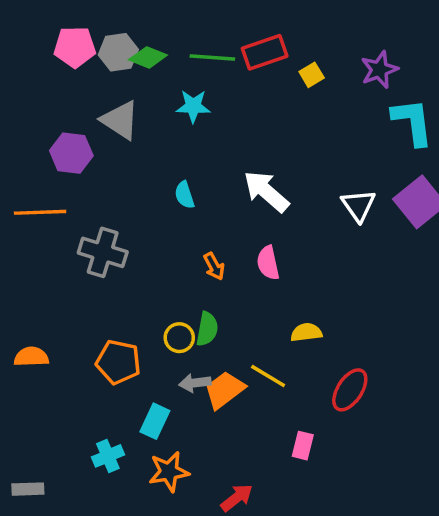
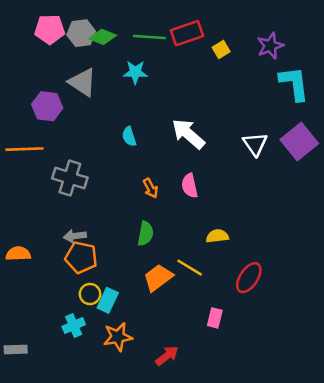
yellow circle: (179, 338) -> (90, 294), moved
gray arrow: (195, 383) -> (75, 236), moved

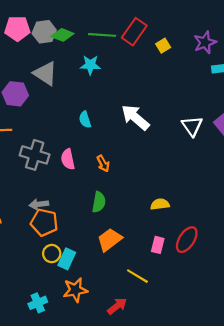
red rectangle: (187, 33) -> (134, 32), turned -36
pink semicircle: (190, 186) -> (68, 159), moved
yellow line: (190, 268) -> (137, 276), moved
pink rectangle: (215, 318) -> (158, 245), moved
cyan cross: (74, 326) -> (38, 303), moved

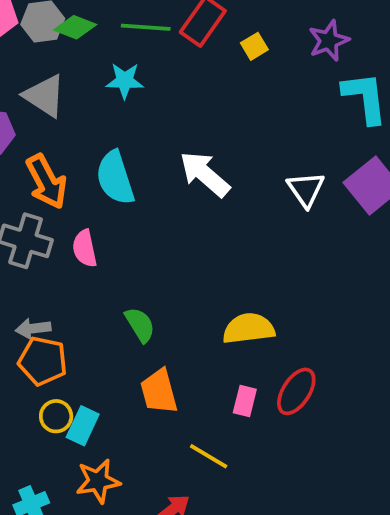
cyan semicircle: (85, 120) -> (115, 178), size x1.8
orange arrow: (103, 164) -> (46, 182), moved, size x1.8
green semicircle: (99, 202) -> (140, 325), turned -42
yellow semicircle: (160, 204) -> (249, 329), size x1.5
orange trapezoid: (110, 240) -> (159, 391), turned -68

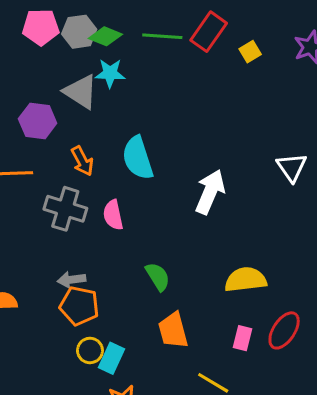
cyan star: (125, 81) -> (110, 73), moved
white arrow: (205, 174) -> (210, 192), moved, turned 72
orange arrow: (46, 182) -> (82, 161), size x0.7

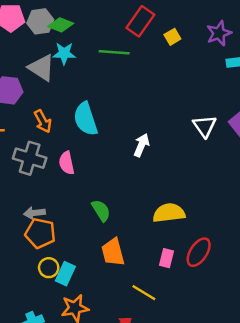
green line: (162, 36) -> (114, 52), moved
white arrow: (210, 192) -> (142, 145), size x0.7

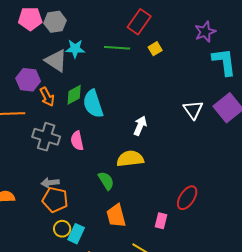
green diamond: (61, 25) -> (74, 95), moved, turned -50
yellow square: (172, 37) -> (155, 49), moved
orange arrow: (43, 121) -> (47, 97), moved
yellow semicircle: (169, 213) -> (130, 159), moved
red ellipse: (199, 252) -> (187, 198), moved

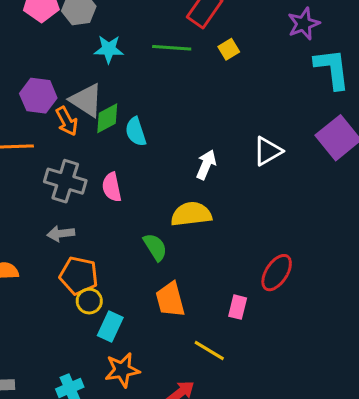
gray triangle: (56, 61) -> (86, 100), moved
cyan semicircle: (93, 104) -> (136, 132), size x0.7
white triangle: (193, 110) -> (268, 151), moved, turned 35
gray arrow: (50, 183) -> (61, 234), moved
yellow circle: (62, 229) -> (89, 301), moved

